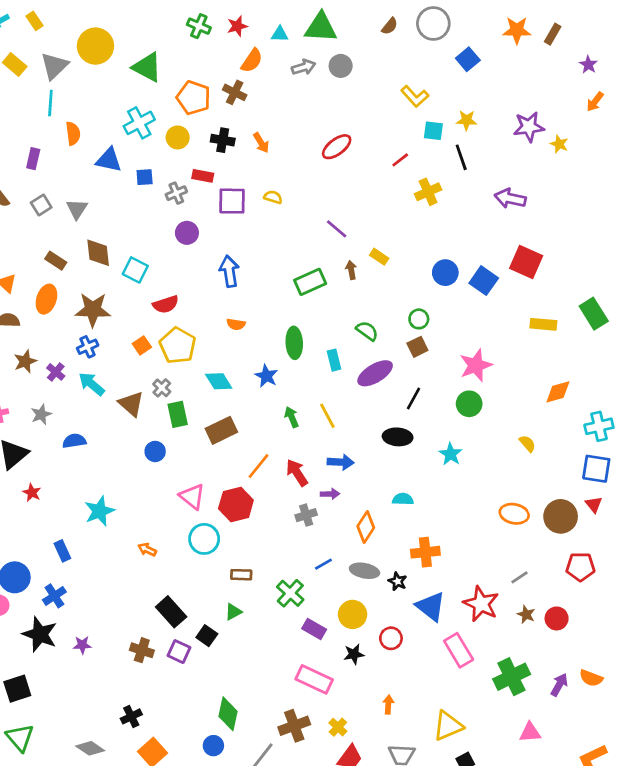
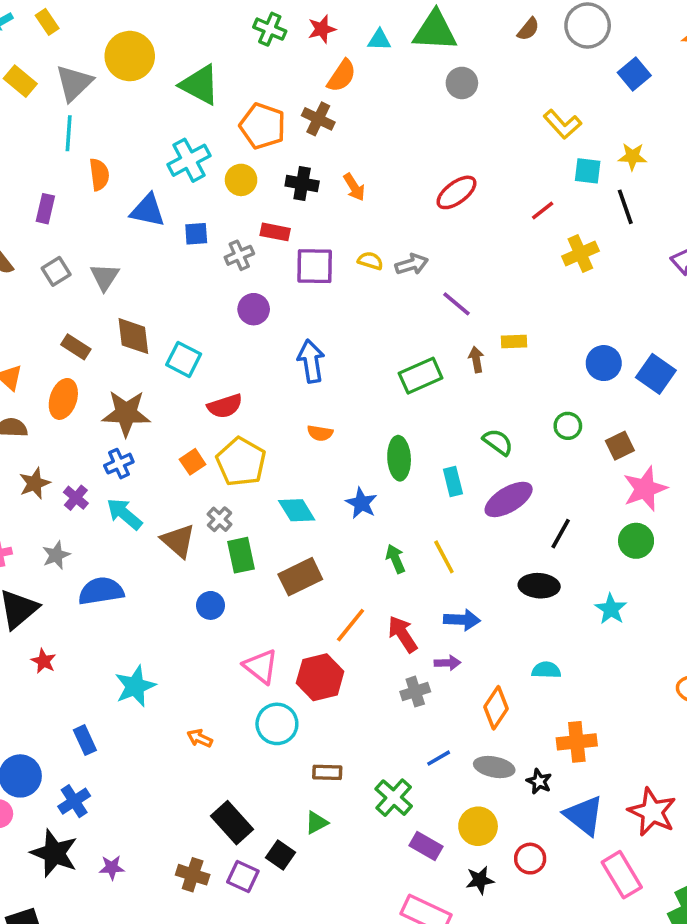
gray arrow: (304, 67) -> (412, 264), moved
yellow rectangle: (379, 257) -> (514, 341), turned -36
brown square: (417, 347) -> (620, 446), moved
blue semicircle: (74, 441) -> (101, 591), size x1.4

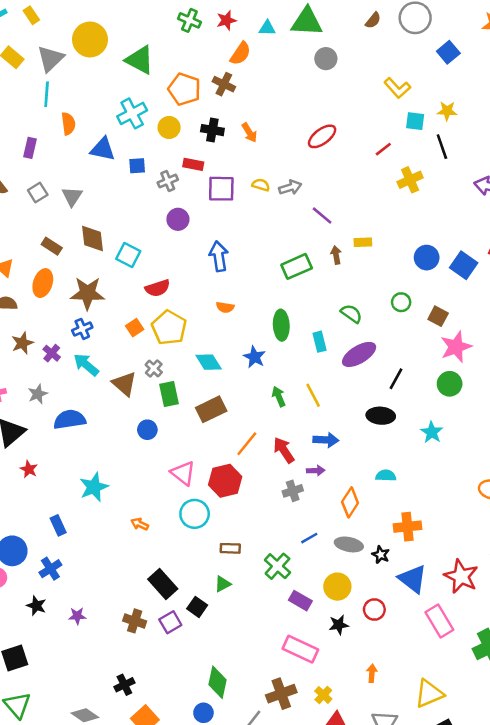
brown square: (620, 446) -> (438, 316), turned -36
black star: (54, 853) -> (36, 606), size x0.6
purple square: (243, 877) -> (170, 622), turned 35

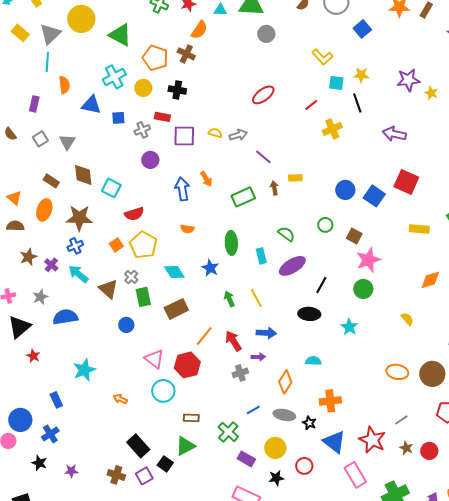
orange arrow: (249, 133) -> (206, 179), moved
green triangle: (223, 584) -> (185, 446), size x1.5

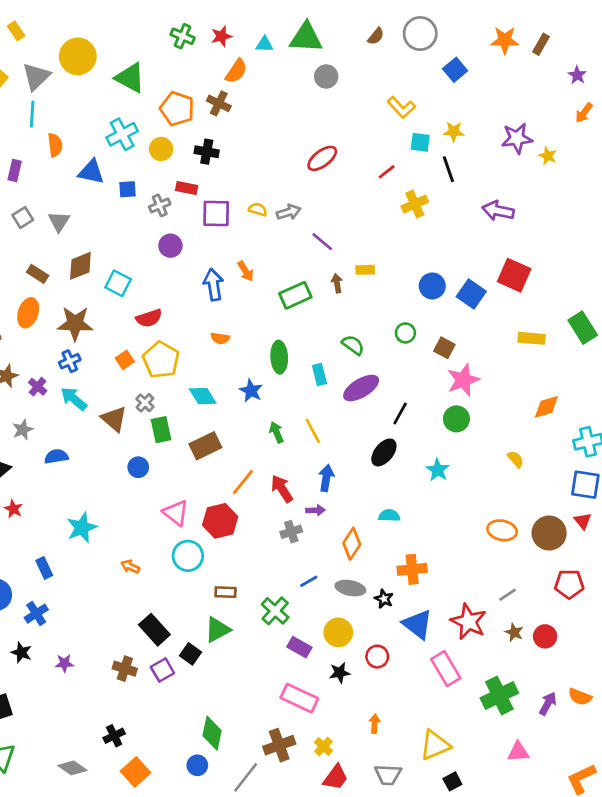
brown diamond: (83, 175) -> (80, 266), turned 75
black ellipse: (309, 314) -> (384, 452), turned -55
blue semicircle: (65, 317) -> (56, 456), size x0.7
blue arrow: (266, 333) -> (326, 478), turned -84

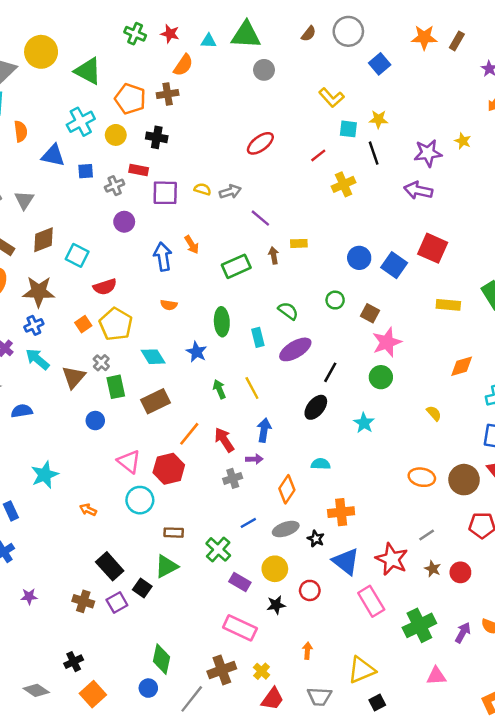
red star: (221, 36) -> (170, 34), turned 30
brown cross: (219, 103) -> (168, 94), turned -35
purple star: (517, 138) -> (428, 153), moved
brown triangle: (114, 419) -> (74, 377), turned 30
gray ellipse: (350, 588) -> (286, 529), turned -30

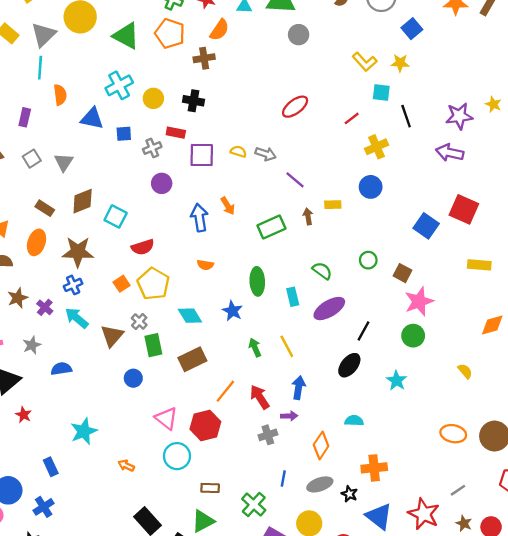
orange pentagon: (130, 99) -> (170, 33), moved
yellow star: (378, 119) -> (400, 63), moved
gray arrow: (230, 192) -> (266, 154), turned 36
blue circle: (359, 258) -> (371, 187), moved
blue line: (248, 523) -> (283, 479), turned -49

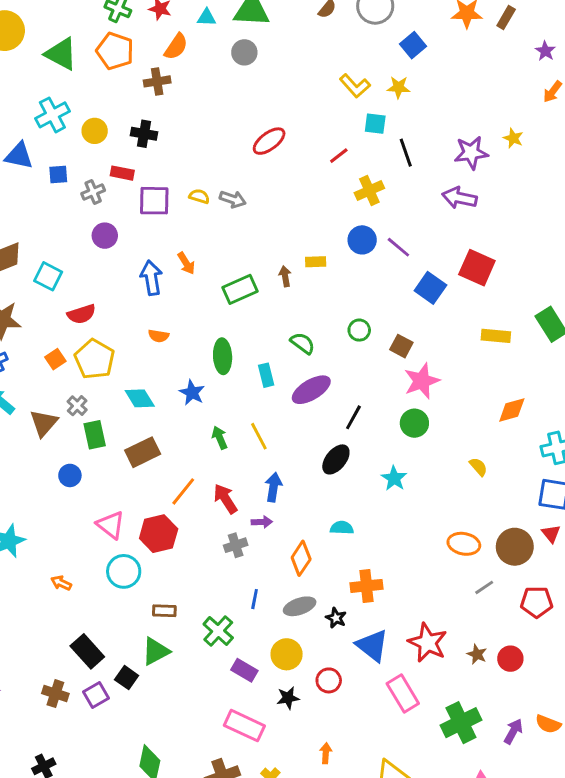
gray circle: (299, 35) -> (244, 52), moved
purple line: (295, 180) -> (398, 247), moved
gray line: (458, 490) -> (484, 587), moved

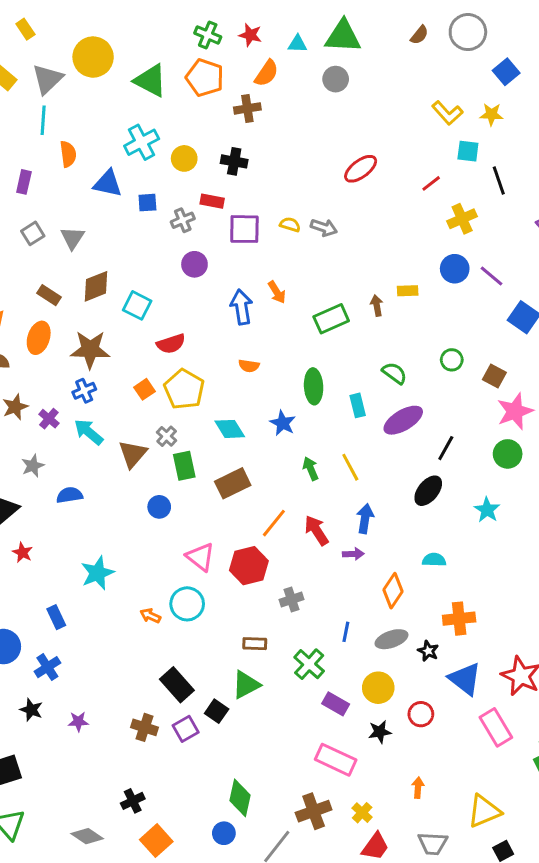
gray cross: (236, 545) -> (292, 599), moved
cyan circle: (124, 571) -> (187, 604), moved

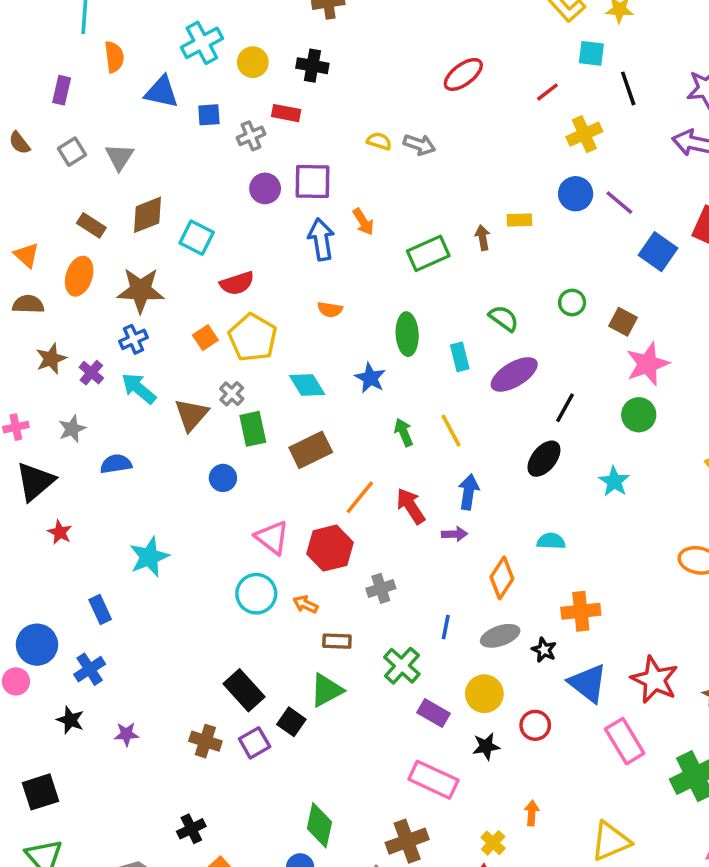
purple square: (244, 229) -> (312, 181), moved
orange arrow: (150, 616) -> (305, 604), moved
yellow cross: (362, 813) -> (493, 843), moved

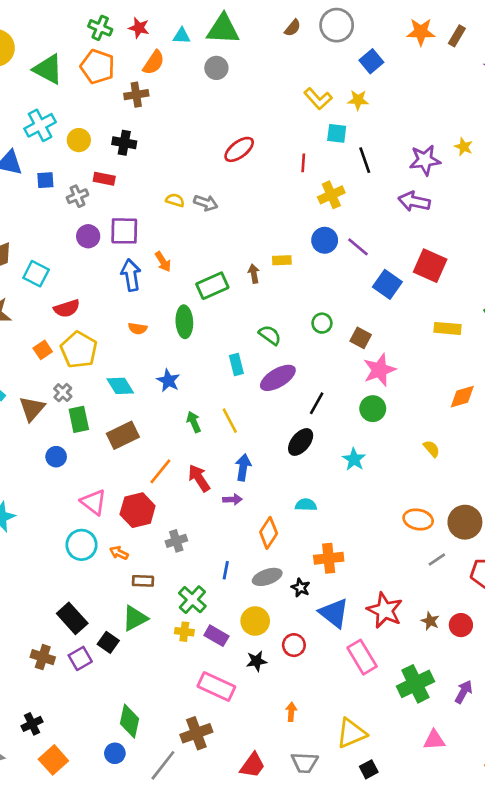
red line: (547, 92) -> (303, 163), turned -48
green ellipse: (407, 334) -> (184, 322), moved
yellow cross: (493, 843) -> (184, 632), moved, turned -36

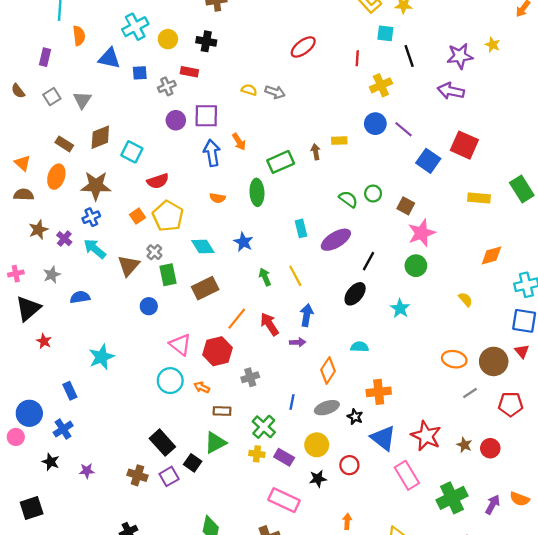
green semicircle: (270, 335) -> (348, 199), moved

